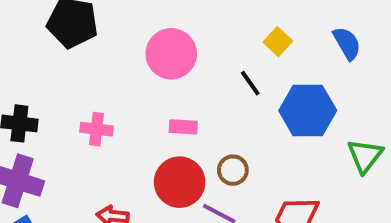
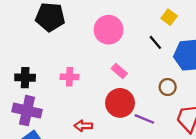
pink rectangle: (183, 127) -> (119, 71), turned 42
brown circle: (233, 170) -> (168, 87), moved

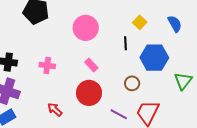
black line: (155, 42) -> (126, 43), turned 32
purple line: (144, 119) -> (119, 114), moved
red arrow: (83, 126) -> (55, 110), turned 35

